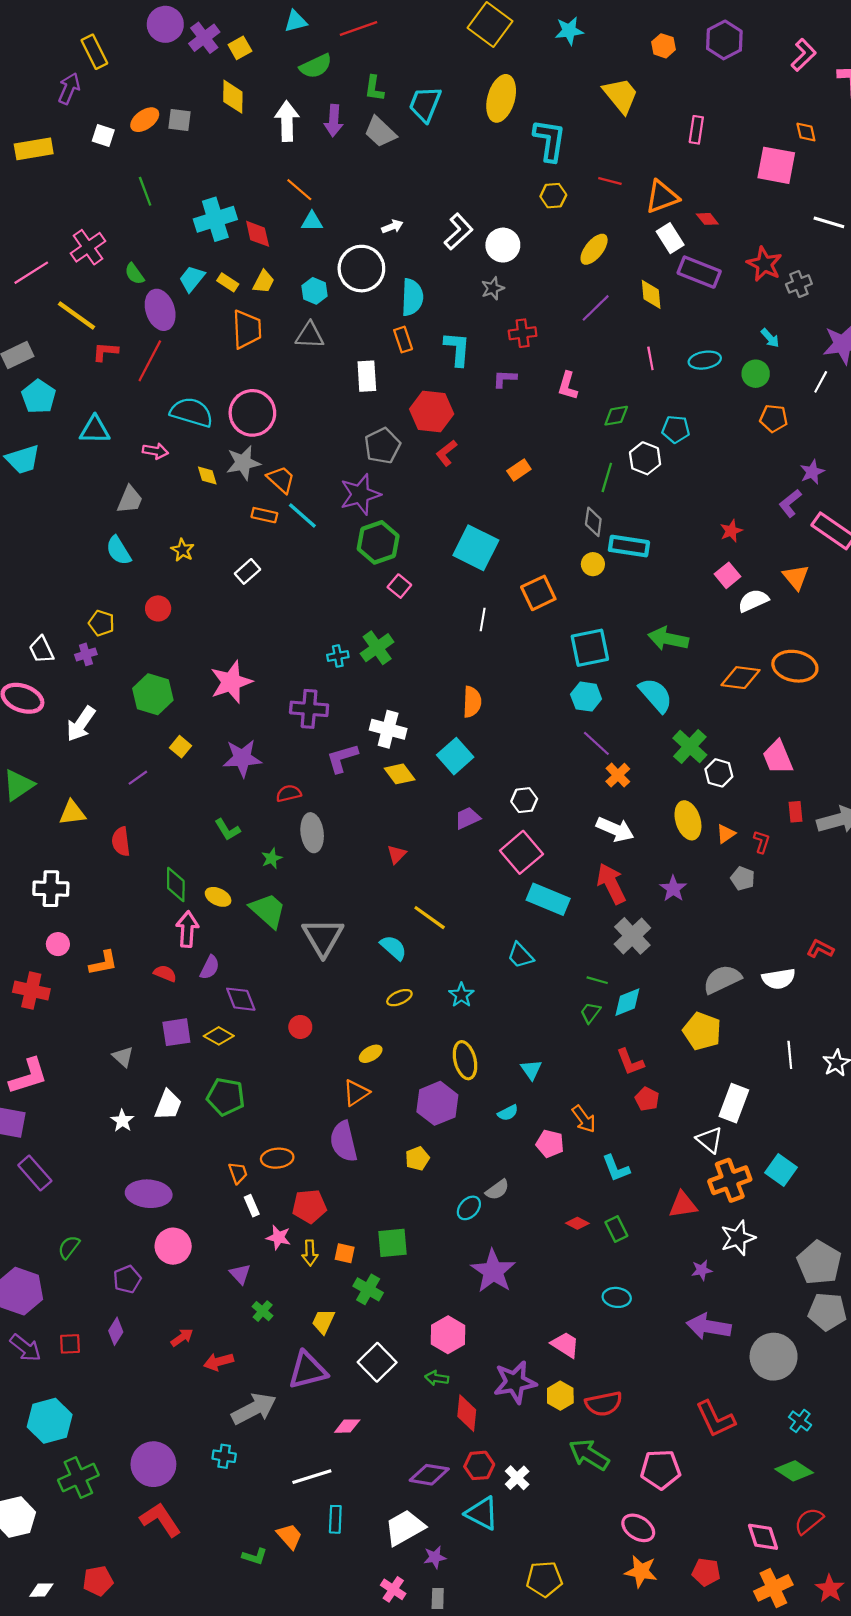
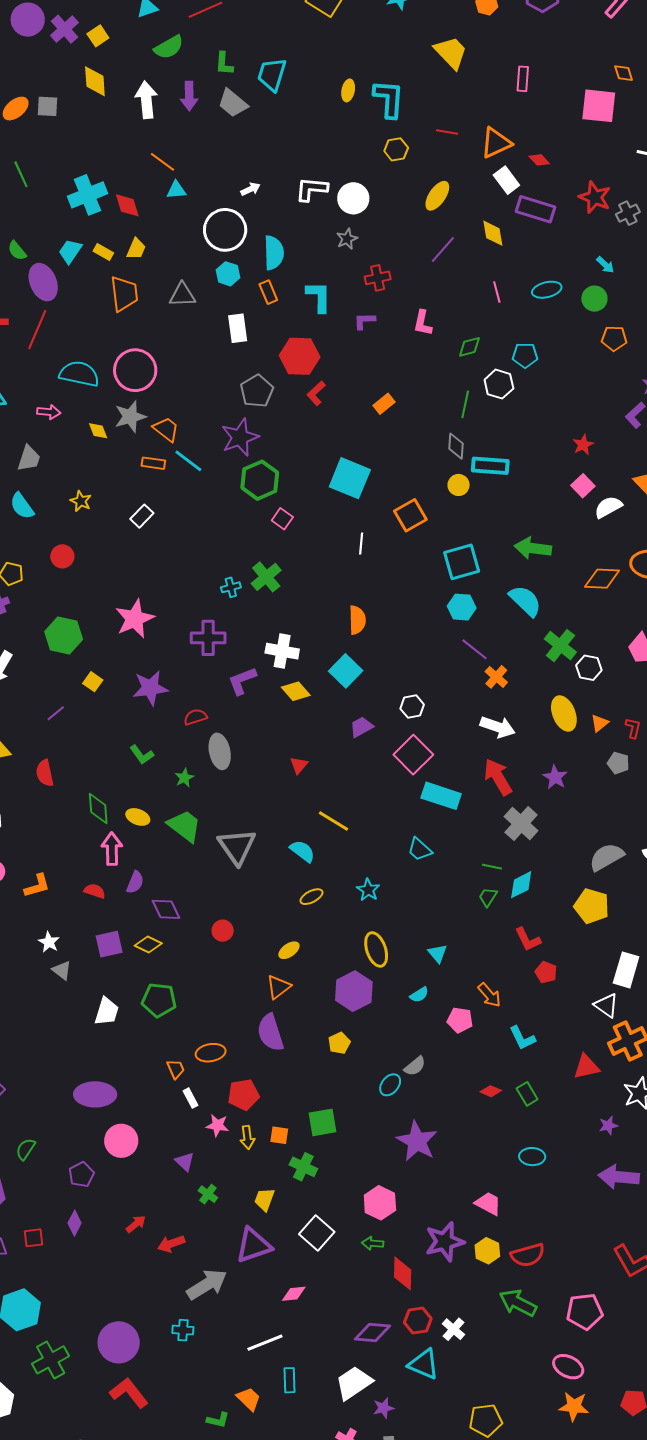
yellow ellipse: (501, 98) -> (348, 90), moved, size x0.5
white L-shape: (458, 232) -> (312, 189), turned -128
cyan hexagon: (315, 291) -> (228, 274), moved
white star: (122, 1121) -> (49, 942), moved

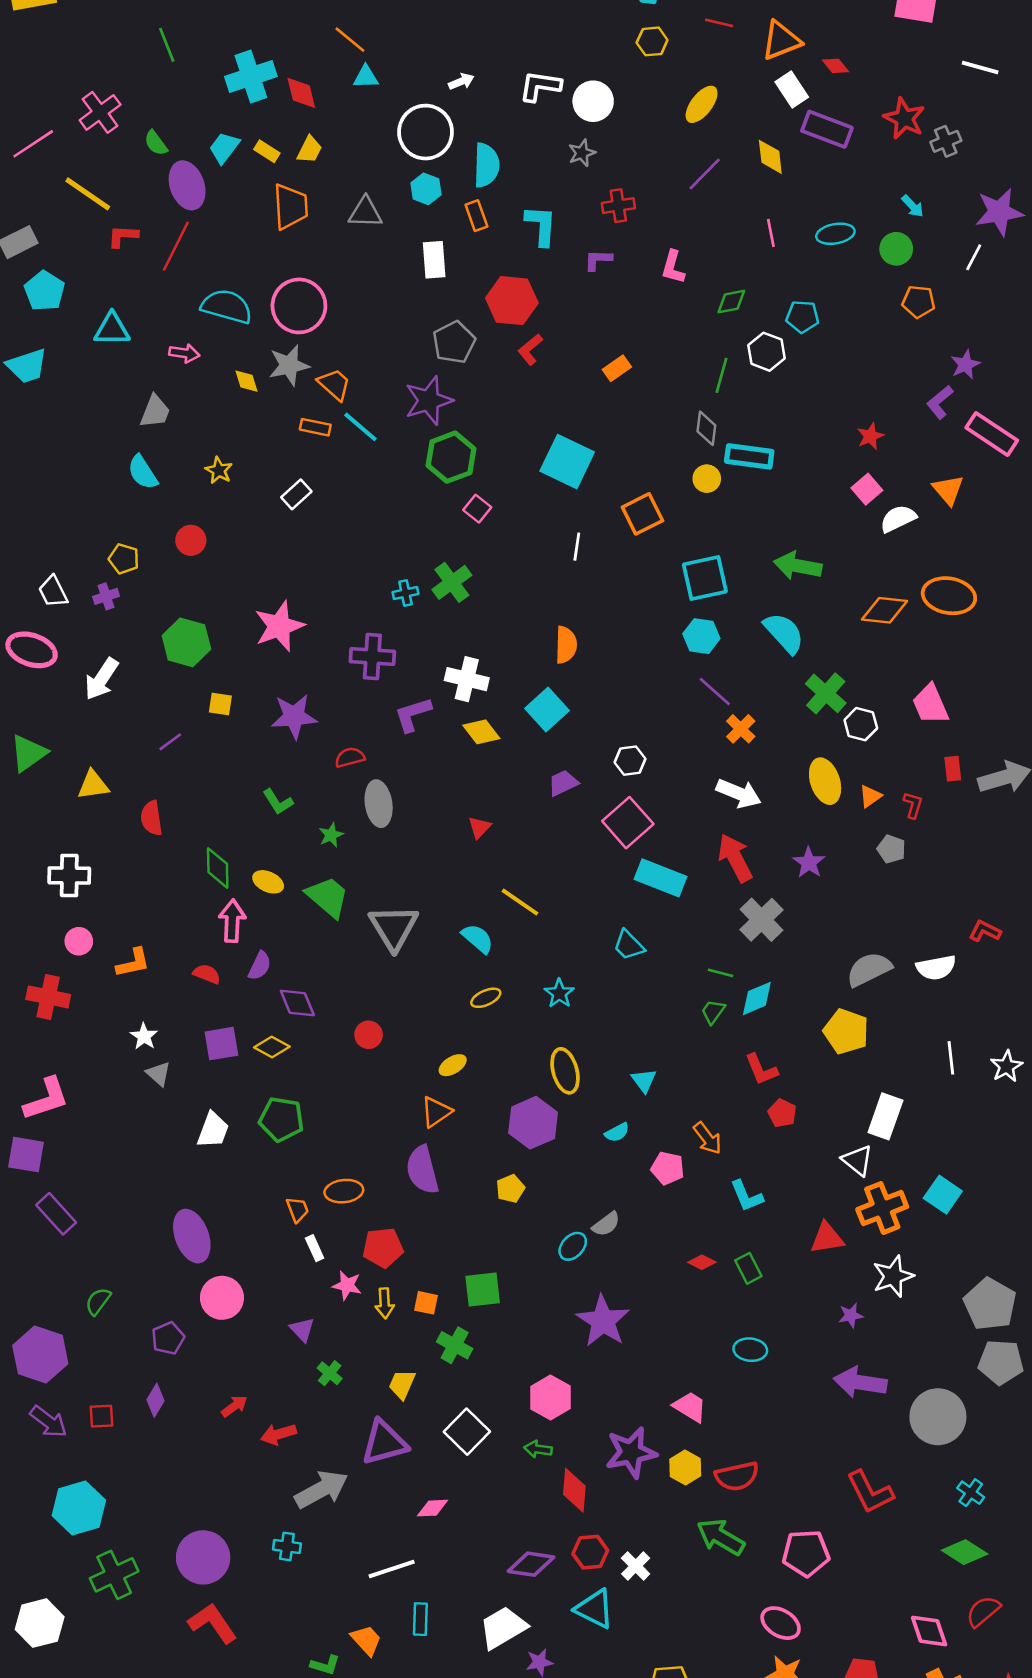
yellow square: (93, 682) -> (220, 704), turned -30
purple ellipse: (95, 1094) -> (192, 1236), turned 66

